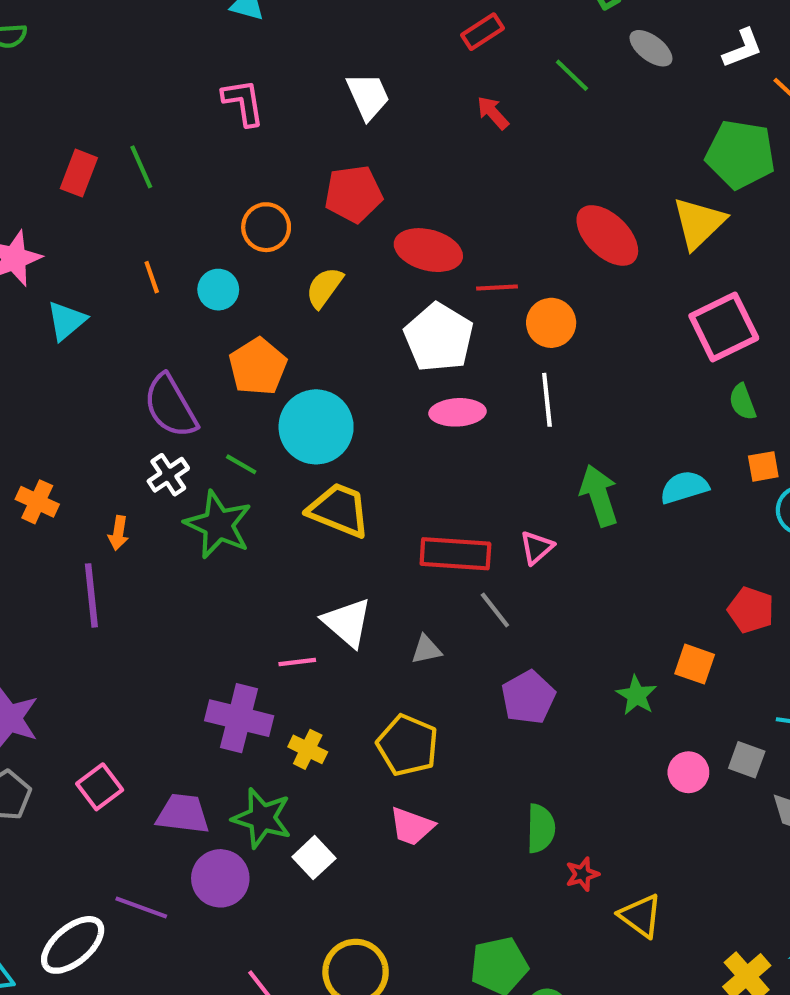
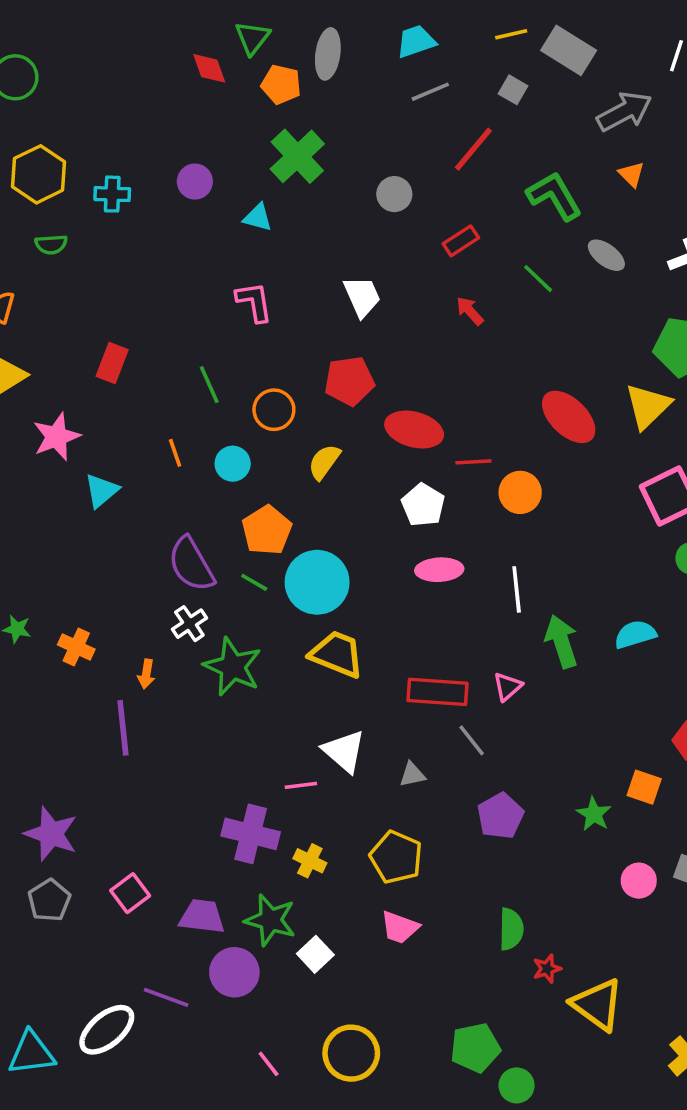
green line: (141, 167) -> (209, 385), moved
white pentagon: (439, 337) -> (423, 505), size x0.7
white line: (547, 400) -> (517, 589), moved
green line: (241, 464) -> (254, 582), moved
yellow triangle: (641, 916) -> (597, 1005), size x1.4

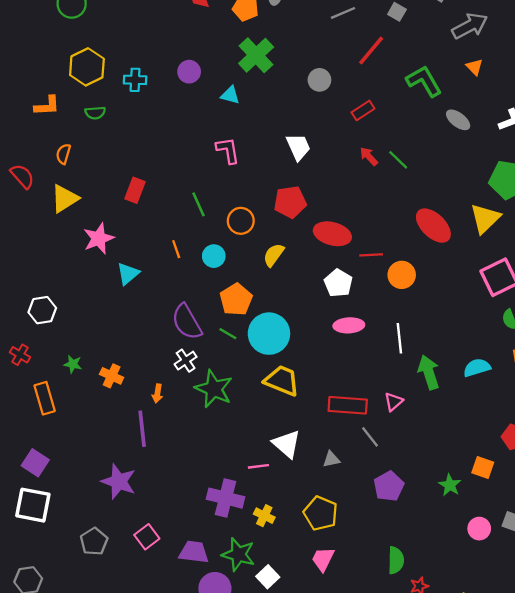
green line: (538, 279) -> (398, 160), moved
purple star: (51, 834) -> (119, 482), moved
pink trapezoid: (400, 927) -> (323, 559), turned 96

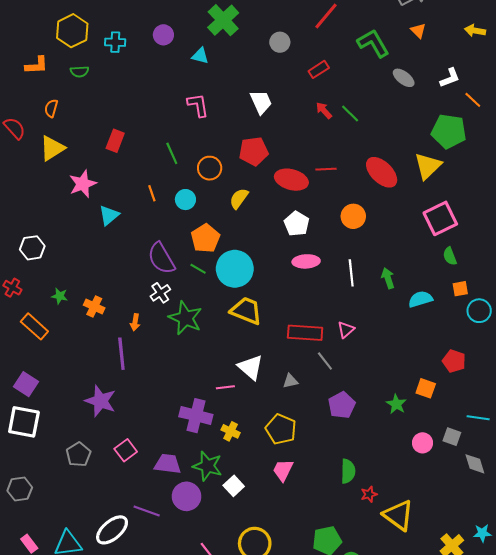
red line: (371, 255) -> (326, 169), moved
green arrow: (429, 372) -> (388, 278), moved, size x0.7
orange rectangle: (45, 398) -> (34, 326), turned -32

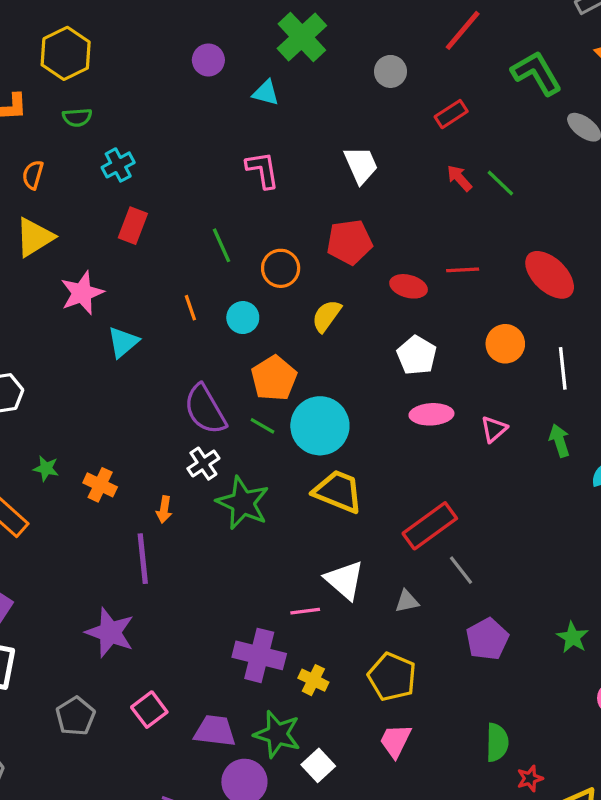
cyan cross: (115, 42) -> (118, 165), moved, turned -30
red ellipse: (291, 180) -> (409, 286), size x0.7
white line: (351, 273) -> (563, 368), moved
pink triangle: (346, 330) -> (494, 429), moved
red rectangle: (305, 333) -> (430, 526), turned -40

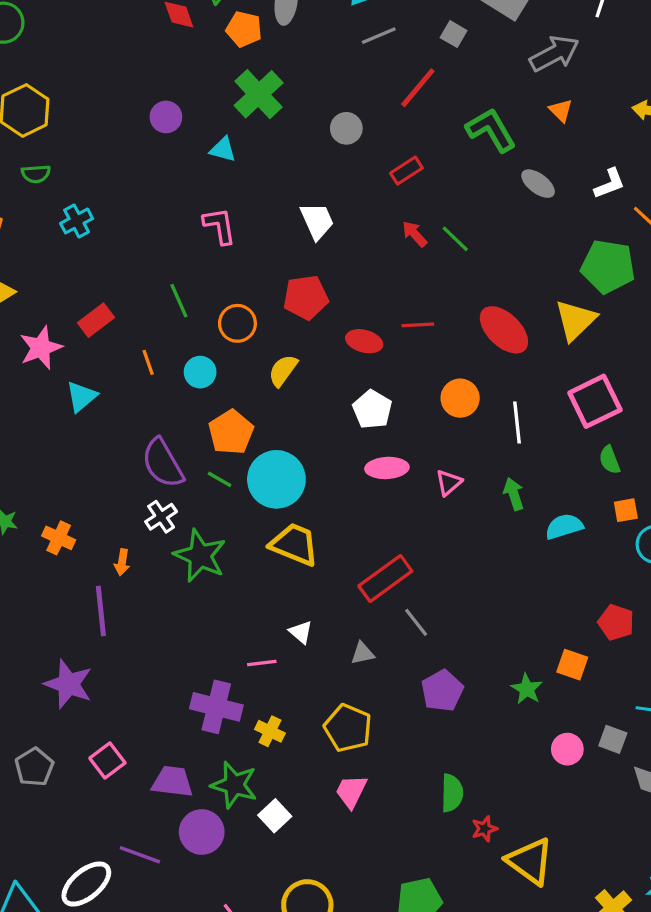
red rectangle: (133, 226) -> (96, 320), moved, turned 32
white triangle: (345, 580) -> (301, 632), size x0.6

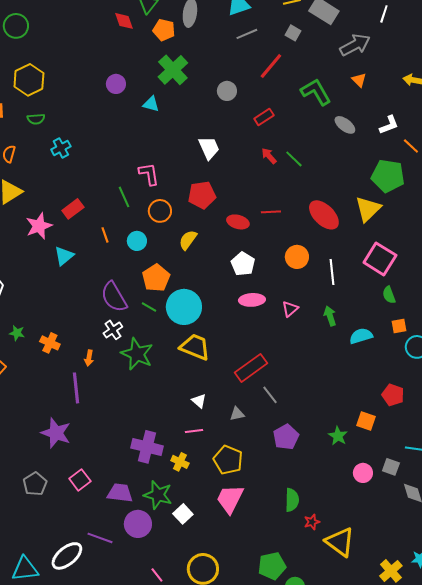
pink L-shape: (220, 226) -> (149, 174), moved
pink square: (595, 401) -> (380, 259), turned -32
pink line: (262, 663) -> (194, 431), moved
pink trapezoid: (351, 791) -> (230, 499), size x1.4

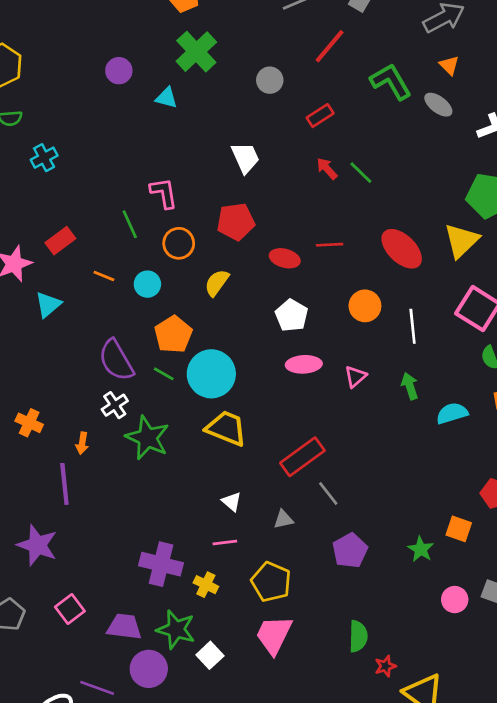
gray ellipse: (345, 125) -> (438, 105), moved
orange line: (105, 235) -> (104, 276), turned -49

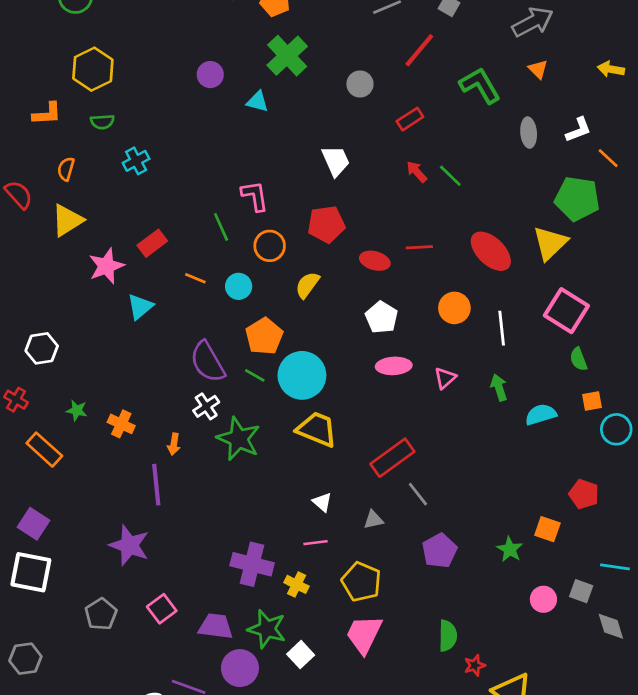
gray ellipse: (438, 105) -> (529, 133), moved, turned 48

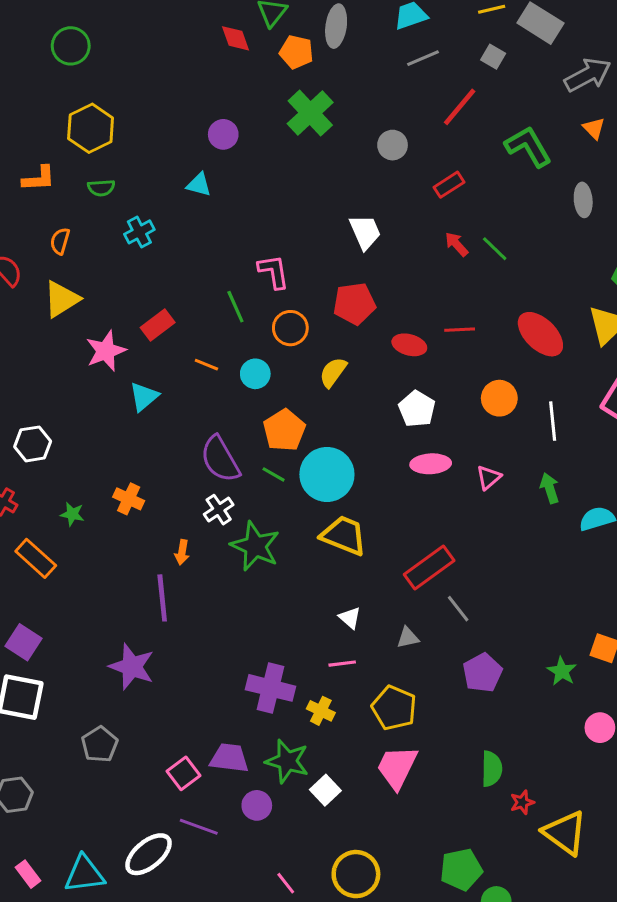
cyan triangle: (257, 102) -> (199, 185), moved
orange cross: (121, 424) -> (129, 499), moved
pink square: (162, 609) -> (184, 773), moved
purple circle: (240, 668) -> (257, 805), size x0.7

